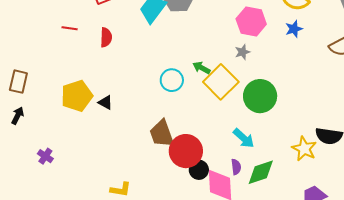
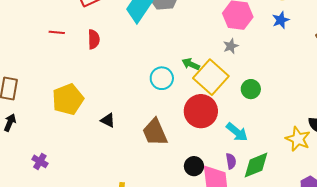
green circle: (260, 96) -> (251, 89), size x0.6
black triangle: (105, 102) -> (108, 120), moved
red circle: (186, 151) -> (201, 111), moved

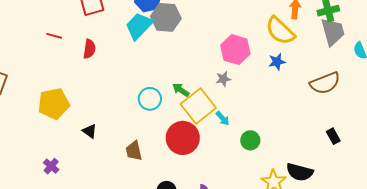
green circle: (251, 89) -> (250, 140), moved
brown trapezoid: (155, 132) -> (134, 151), size x0.7
cyan arrow: (237, 132) -> (223, 118), moved, size x0.7
purple cross: (40, 161) -> (51, 166), moved

